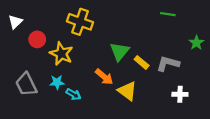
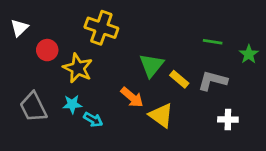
green line: (168, 14) -> (213, 42), moved

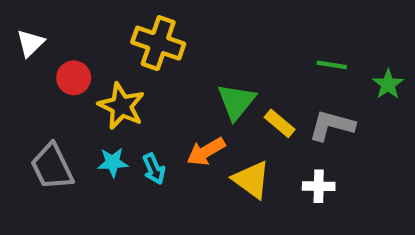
orange arrow: (132, 97) -> (206, 151), turned 110
cyan arrow: (93, 120) -> (154, 169), moved, turned 36
white cross: (228, 120) -> (319, 186), moved

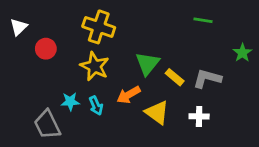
green line: (332, 65) -> (203, 20), moved
yellow star: (121, 106) -> (95, 66), moved
gray trapezoid: (52, 167) -> (47, 125), moved

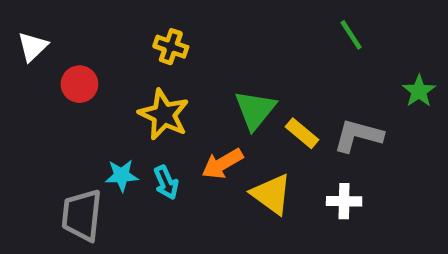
green line: (203, 20) -> (351, 35), turned 48
yellow cross: (99, 27) -> (171, 47), size x0.6
gray trapezoid: (47, 125) -> (82, 215), turned 32

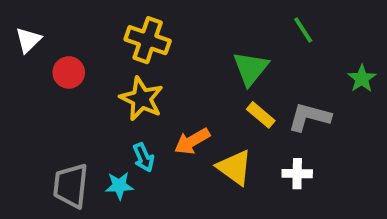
yellow cross: (171, 47) -> (148, 40), size x1.5
green triangle: (255, 110) -> (251, 68), moved
cyan star: (122, 175) -> (119, 186), moved

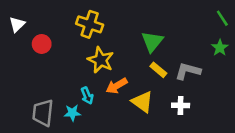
green line: (303, 30) -> (222, 18), moved
yellow star: (142, 99) -> (101, 60), moved

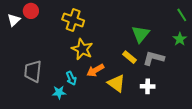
green triangle: (152, 42) -> (141, 34), moved
red circle: (42, 44) -> (31, 11), moved
gray trapezoid: (43, 113) -> (33, 71), moved

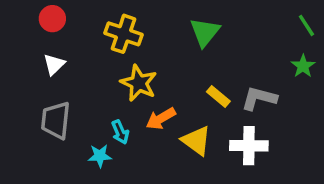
white triangle: (14, 20) -> (54, 64), moved
green triangle: (141, 34) -> (205, 32), moved
white cross: (148, 86) -> (249, 146), size x1.5

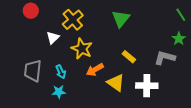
yellow cross: (124, 34) -> (73, 20), turned 30
white triangle: (54, 64) -> (53, 38), moved
gray L-shape: (259, 98) -> (165, 58), moved
cyan arrow: (120, 132) -> (61, 72), moved

